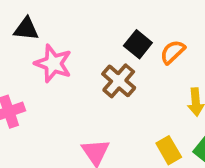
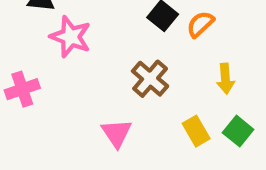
brown cross: (119, 81) -> (150, 79), moved

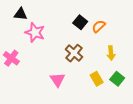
pink cross: (22, 89) -> (11, 58), turned -35

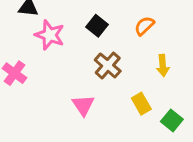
black square: (80, 22) -> (97, 26), moved
green square: (117, 79) -> (172, 120), moved

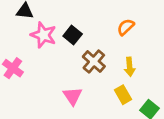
black square: (97, 26) -> (73, 35), moved
yellow arrow: (163, 65) -> (130, 67), moved

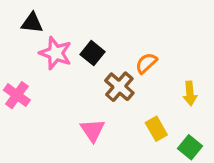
orange semicircle: (126, 27) -> (146, 63), moved
yellow arrow: (130, 67) -> (190, 93), moved

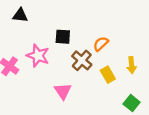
pink star: (56, 53) -> (38, 56), moved
black square: (93, 53) -> (63, 37), turned -35
yellow rectangle: (156, 129) -> (108, 75), moved

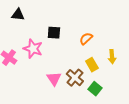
brown cross: (82, 60) -> (75, 78), moved
green square: (132, 103) -> (95, 89), moved

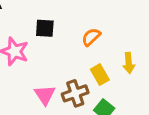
brown cross: (75, 78) -> (75, 93), turned 30

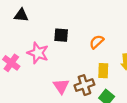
yellow rectangle: (100, 75) -> (103, 71), turned 32

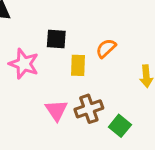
yellow rectangle: (103, 71) -> (78, 65), moved

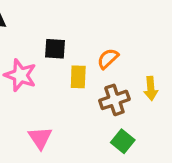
brown cross: (89, 109) -> (114, 100), moved
pink triangle: (56, 110) -> (40, 138), moved

